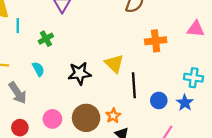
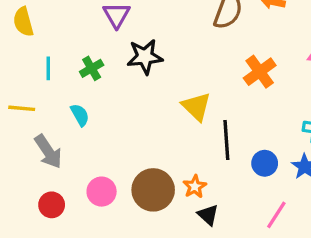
cyan line: (18, 26) -> (48, 68), moved
orange cross: (156, 41) -> (260, 72), turned -30
black star: (80, 73) -> (145, 57), moved

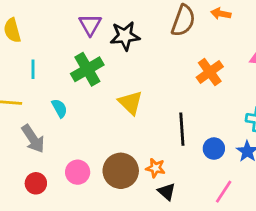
black star: (145, 57) -> (125, 36), moved
green cross: (92, 68) -> (87, 69), moved, size x1.6
yellow triangle: (196, 107) -> (130, 103), moved
orange star: (195, 187) -> (155, 168), turned -30

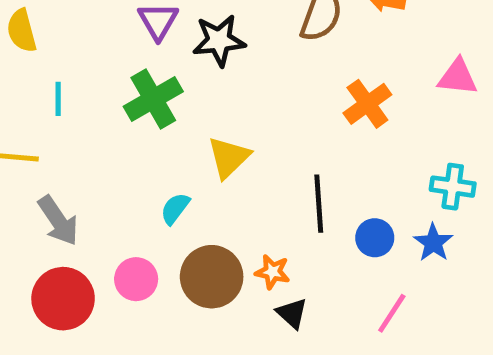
yellow triangle: (130, 103) -> (229, 157), turned 32
cyan semicircle: (60, 108) -> (175, 209), moved, turned -114
red circle: (36, 183) -> (63, 299), size x1.6

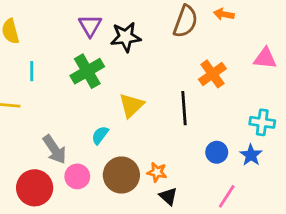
black line: (319, 204) -> (184, 108), moved
gray arrow: (58, 221) -> (55, 149), moved

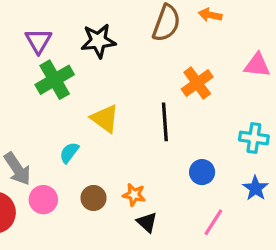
purple triangle: (90, 26) -> (38, 41), moved
yellow triangle: (131, 105) -> (105, 119), turned -40
blue star: (251, 155) -> (256, 188), moved
brown circle: (121, 175) -> (94, 198), size x0.6

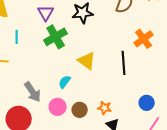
blue circle: (202, 172) -> (147, 103), moved
pink circle: (43, 200) -> (58, 107), moved

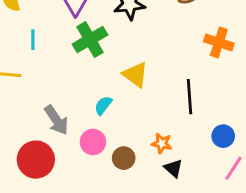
orange cross: (144, 39) -> (219, 42), turned -36
black line: (124, 63) -> (190, 97), moved
brown circle: (80, 110) -> (124, 158), moved

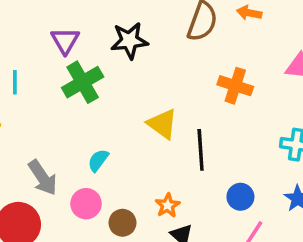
yellow triangle: (135, 75) -> (162, 124), moved
orange star: (162, 143) -> (168, 205), turned 30

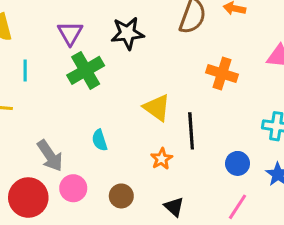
cyan semicircle: (98, 160) -> (100, 140), turned -55
blue circle: (240, 197) -> (238, 163), moved
pink circle: (86, 204) -> (73, 188), moved
orange star: (168, 205) -> (162, 159), moved

